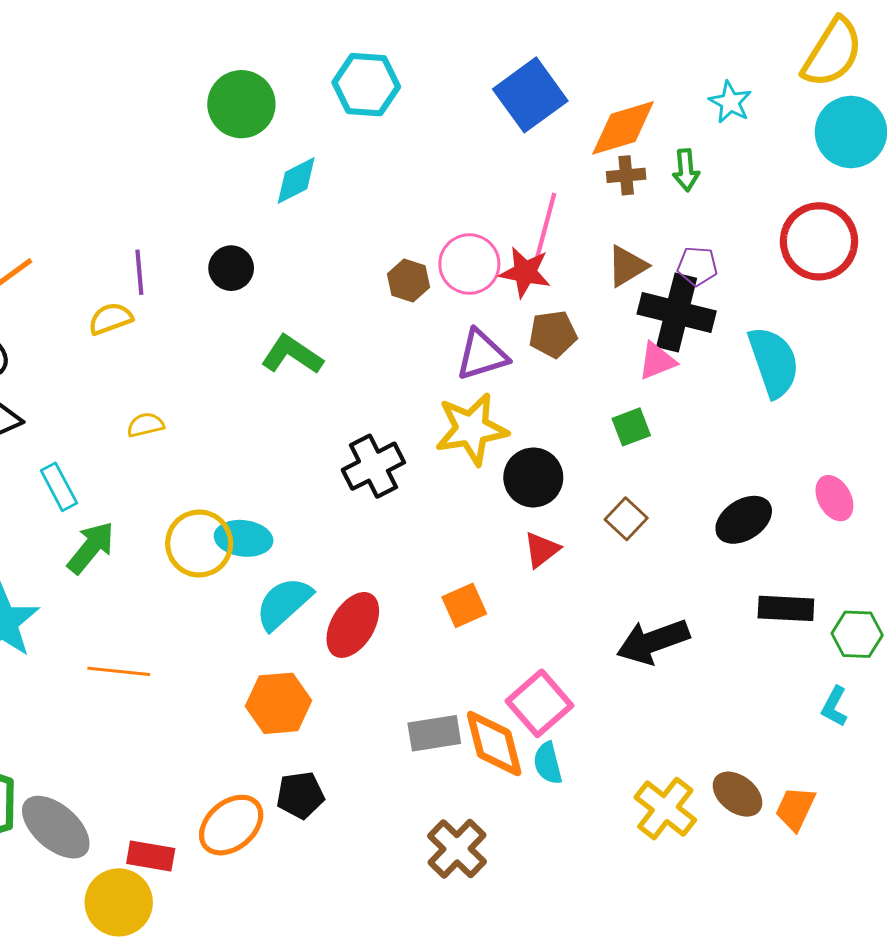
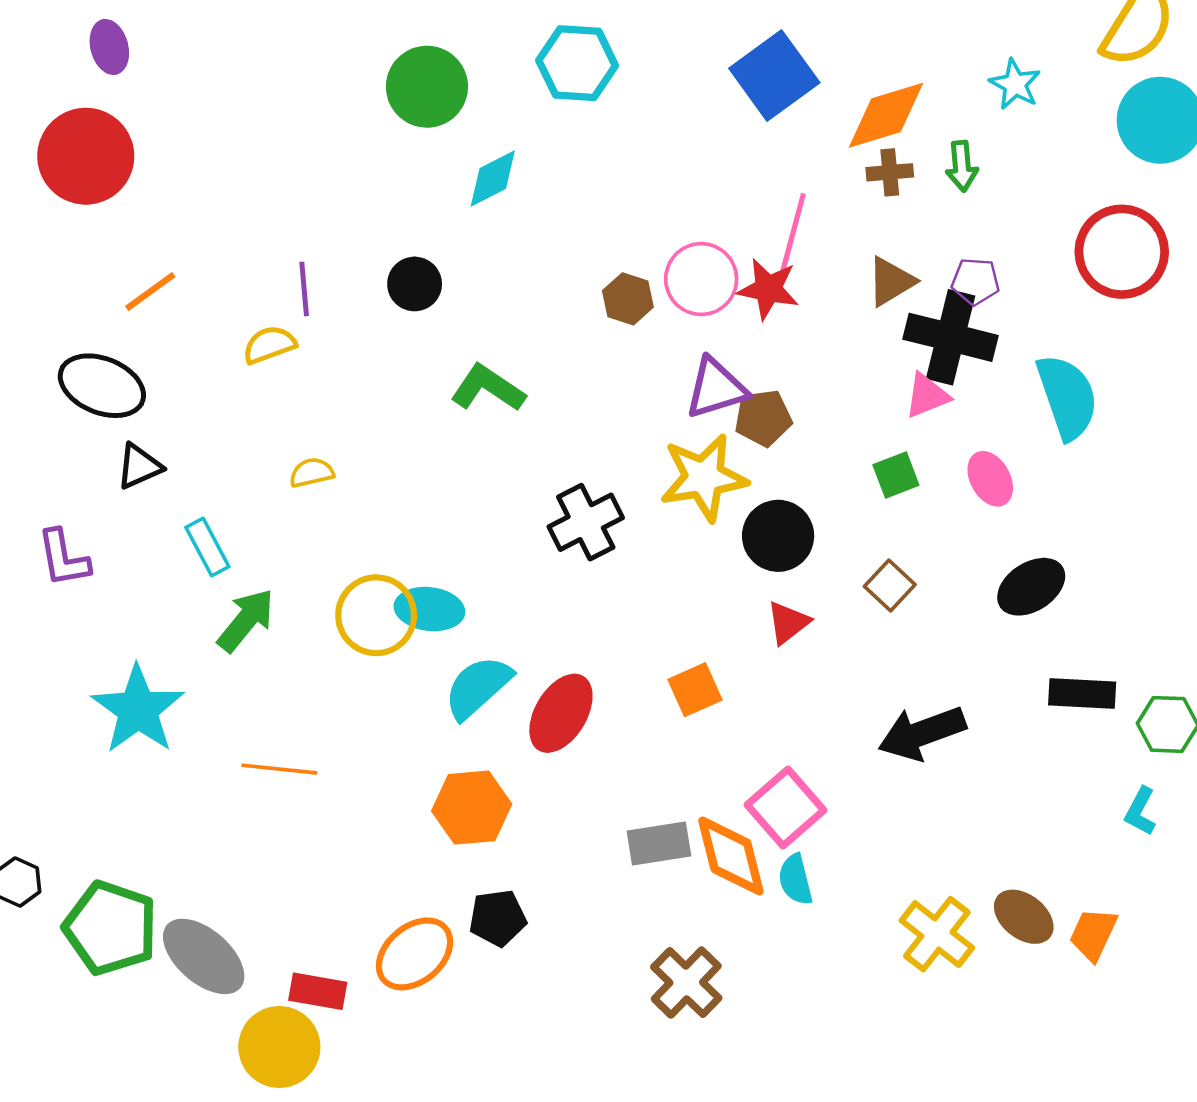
brown pentagon: (553, 334) -> (763, 418), moved
pink ellipse: (834, 498) -> (990, 479), moved

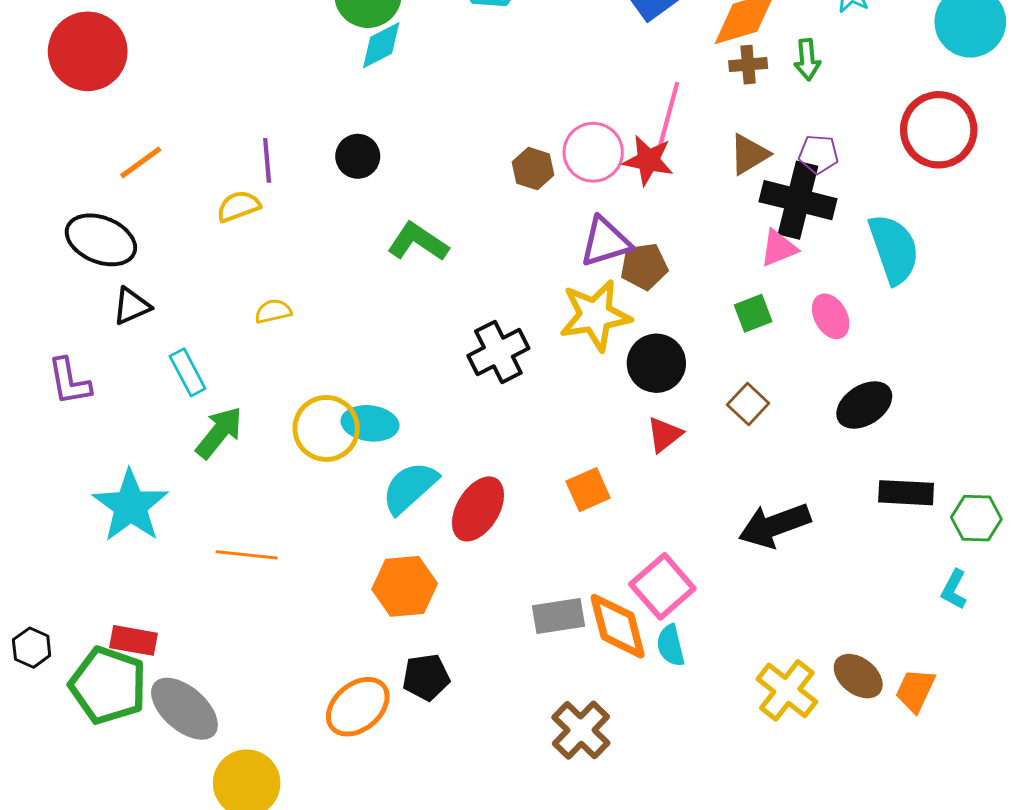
cyan diamond: (493, 179) -> (381, 45), moved
red rectangle: (318, 991) -> (134, 640), moved

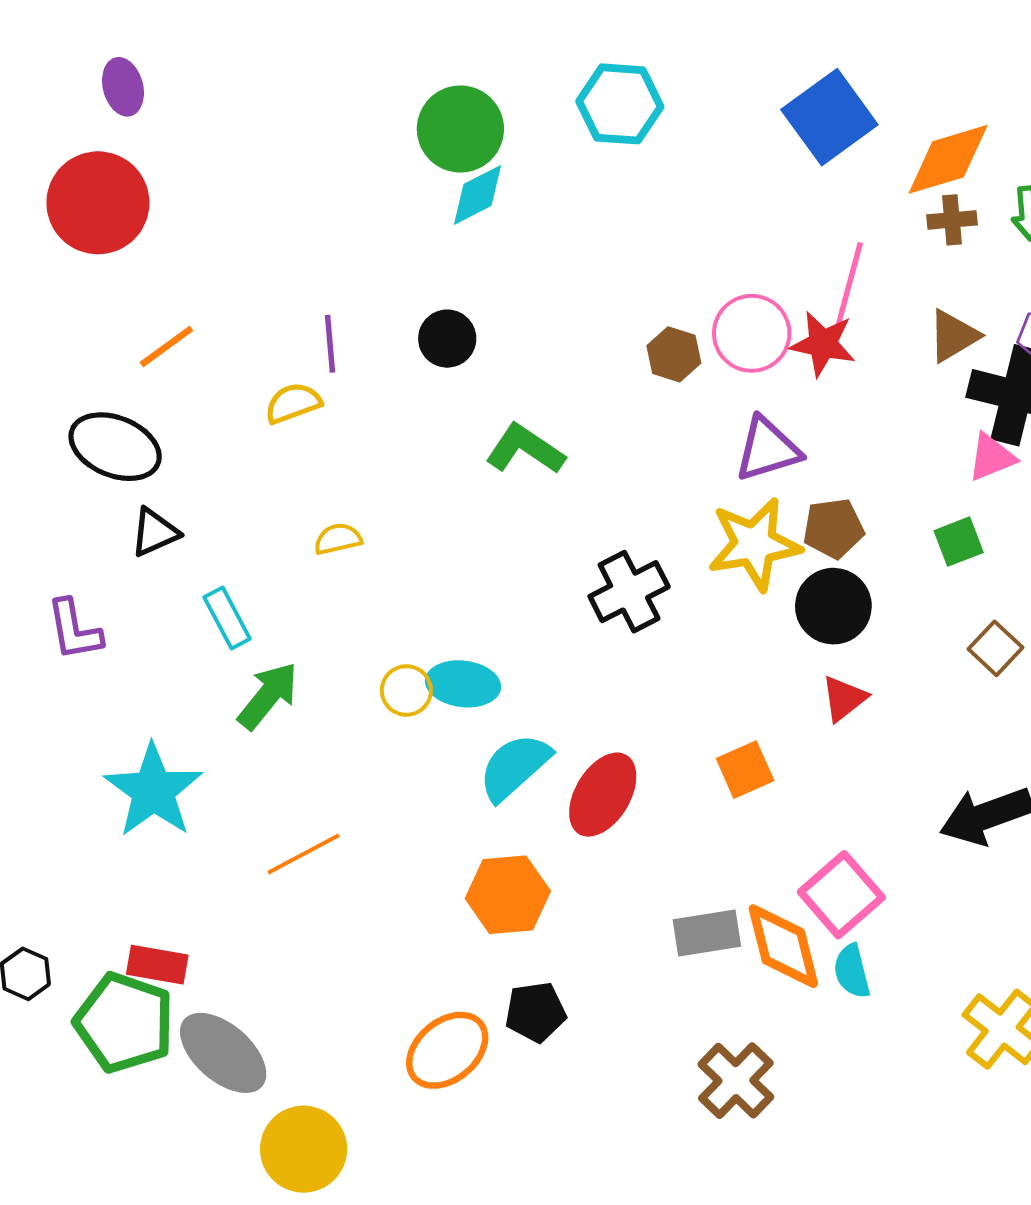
brown pentagon: (644, 266) -> (833, 528), moved
brown square: (748, 404) -> (996, 648), moved
yellow circle: (326, 428) -> (406, 690), size x0.6
orange line: (247, 555) -> (304, 854), turned -34

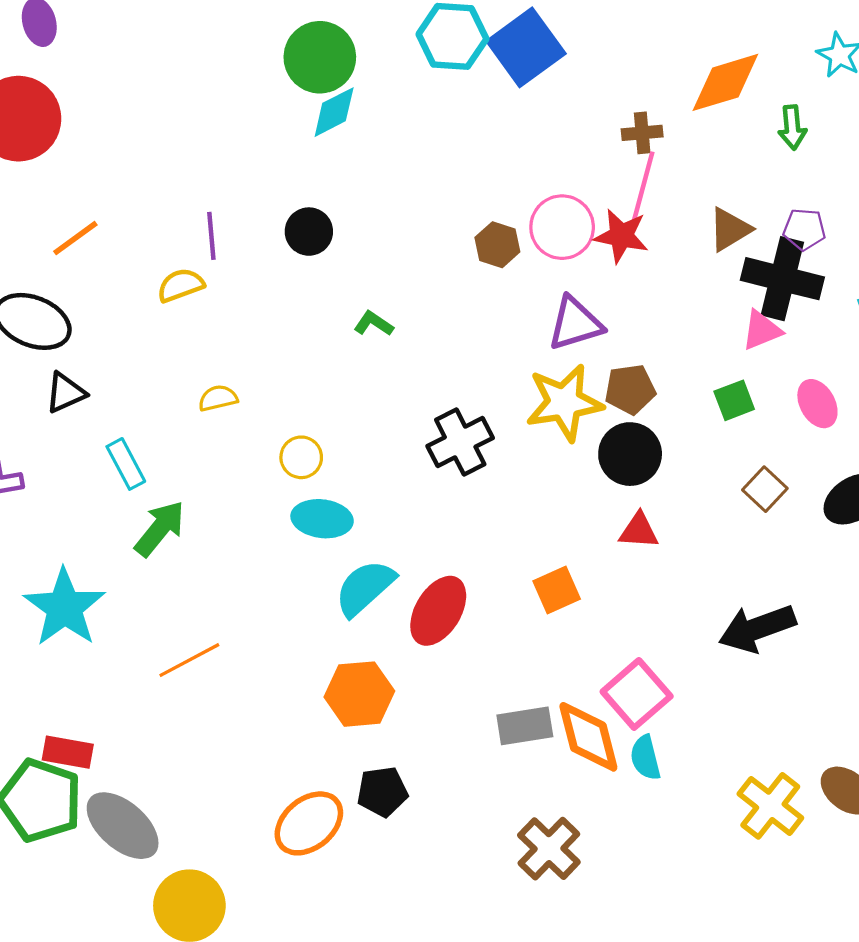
blue square: (829, 117) -> (526, 47), moved
brown cross: (952, 220) -> (642, 133), moved
green L-shape: (525, 449) -> (374, 324), size x0.6
yellow circle: (406, 690) -> (301, 457), moved
red triangle: (844, 698) -> (639, 531), turned 42

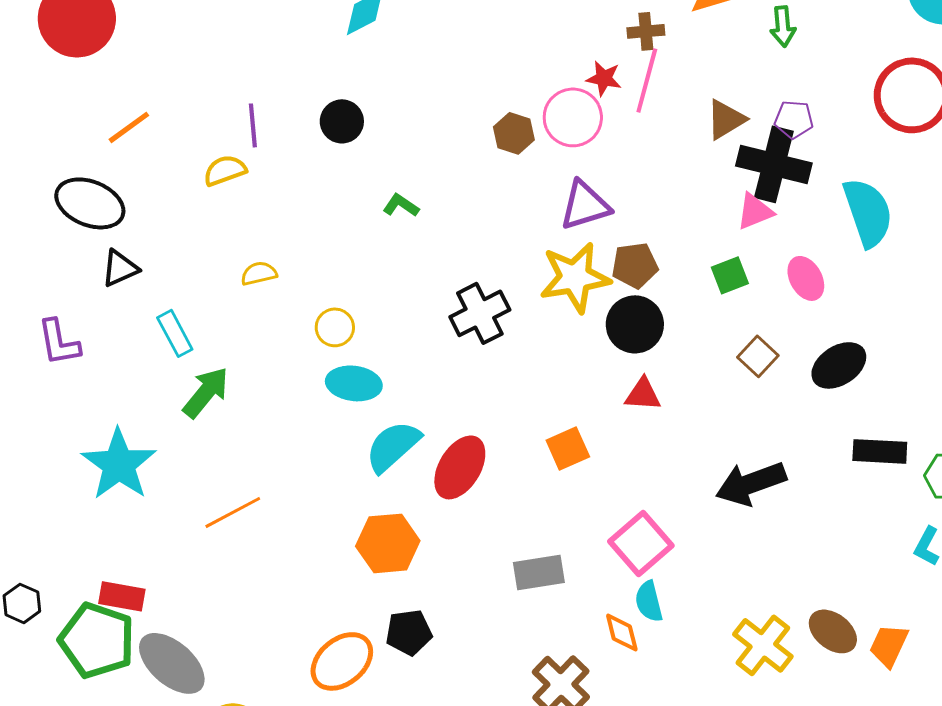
red star: (621, 236) -> (604, 78), moved, size x0.7
orange diamond: (588, 737) -> (622, 632), moved, size x0.6

